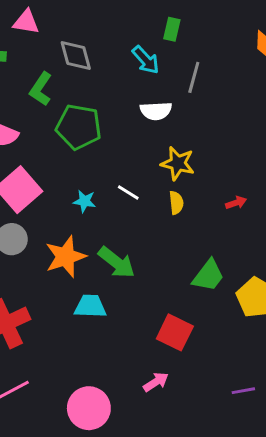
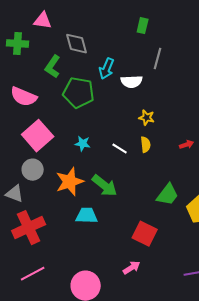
cyan arrow: (146, 60) -> (107, 69), moved, turned 65
yellow star: (178, 163) -> (147, 118), size x0.7
white line: (128, 192) -> (120, 149), moved

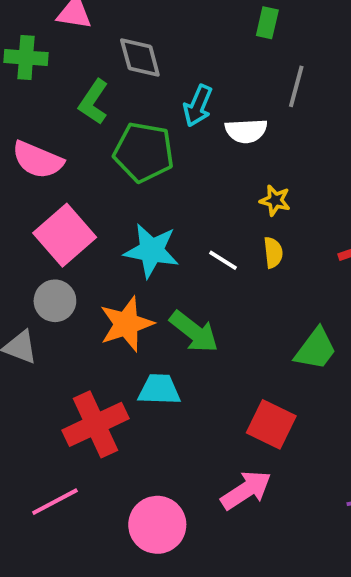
cyan star: (83, 144) -> (151, 251), size x1.8
red cross: (29, 228) -> (96, 424), moved
pink arrow: (132, 268) -> (246, 490), size x1.5

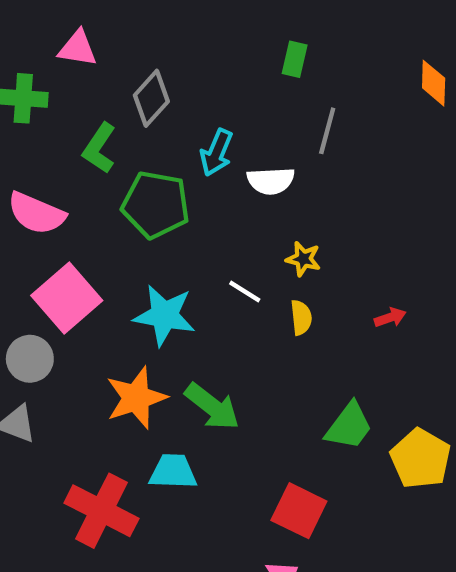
gray diamond: (140, 58) -> (151, 98), turned 57
white line: (223, 260) -> (245, 291), moved
gray circle: (55, 301) -> (30, 359), moved
red cross: (96, 424) -> (101, 511), turned -38

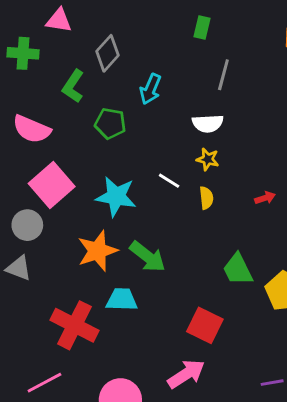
white semicircle: (271, 181) -> (208, 123), moved
green pentagon: (156, 205) -> (110, 123), size x0.7
green trapezoid: (349, 426) -> (238, 269), turned 117

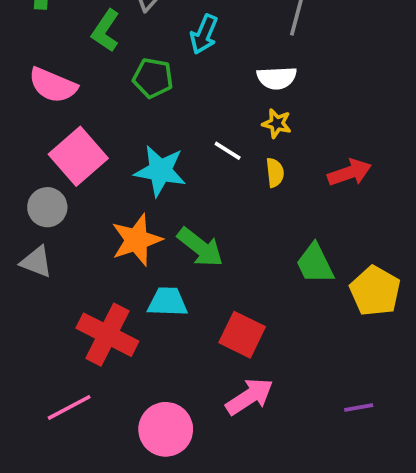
red arrow: (265, 198) -> (350, 173), size x1.6
red square: (205, 325) -> (242, 335), moved

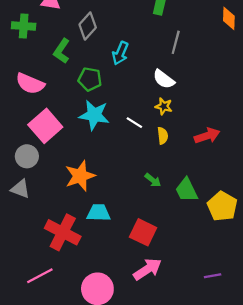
white semicircle: (277, 78) -> (164, 79), turned 40
cyan star: (160, 171) -> (94, 115), moved
green arrow: (200, 247) -> (153, 180), moved, size x0.6

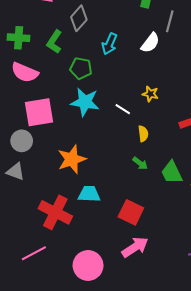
green cross: (24, 26) -> (19, 38), moved
gray line: (176, 42) -> (170, 21), moved
white semicircle: (164, 79) -> (150, 43), moved, turned -90
pink square: (45, 126) -> (39, 112), turned 32
yellow semicircle: (163, 136) -> (143, 134), moved

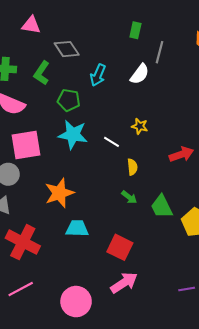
gray diamond: (79, 18) -> (67, 49), turned -75
red cross: (55, 212) -> (23, 242), moved

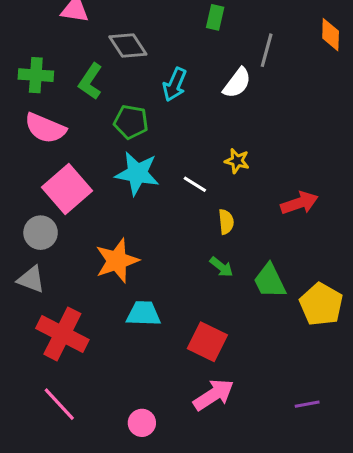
green rectangle: (135, 30) -> (215, 17), moved
pink square: (26, 145) -> (67, 189), turned -32
pink line: (21, 289) -> (59, 404), turned 75
pink circle: (76, 302) -> (142, 423), size x0.6

